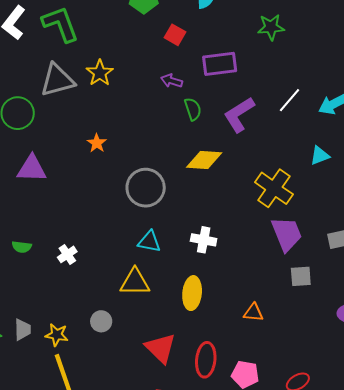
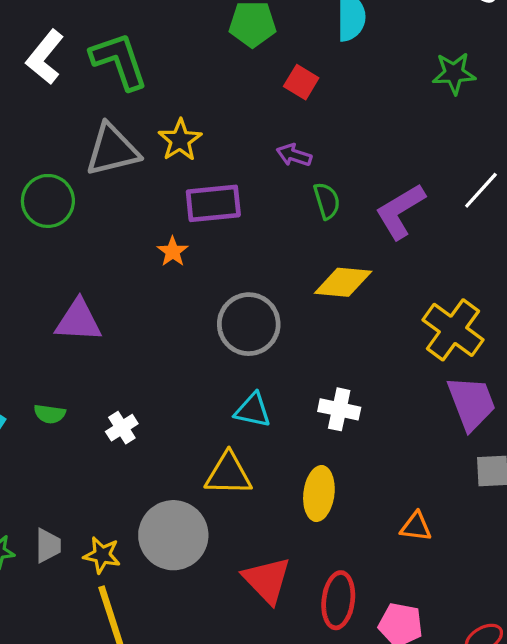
purple rectangle: (220, 64) -> (213, 203), moved
purple triangle: (32, 169) -> (78, 321), moved
gray circle: (101, 321) -> (173, 535), size x2.0

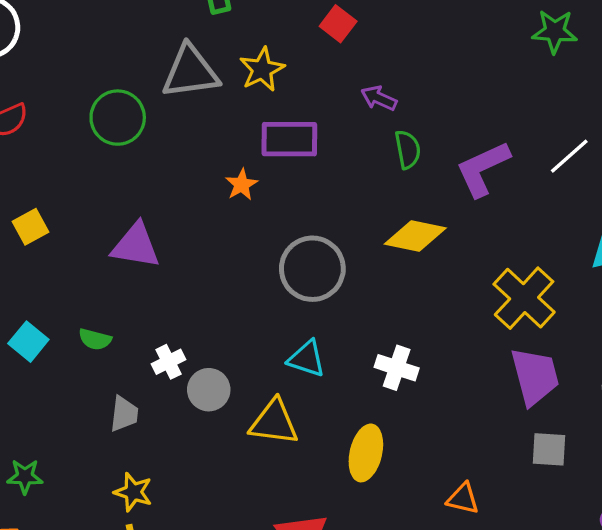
red square: (301, 82) -> (338, 24), moved
gray circle: (173, 535) -> (209, 390), moved, size x0.6
gray trapezoid: (48, 546) -> (124, 414), moved

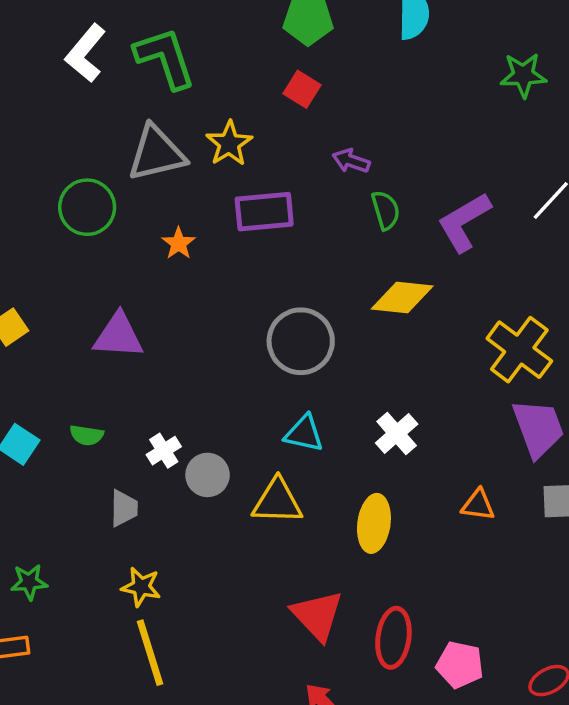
orange star: (242, 185) -> (179, 243), moved
white cross: (397, 368) -> (397, 434), turned 36
orange triangle: (463, 499) -> (478, 505), moved

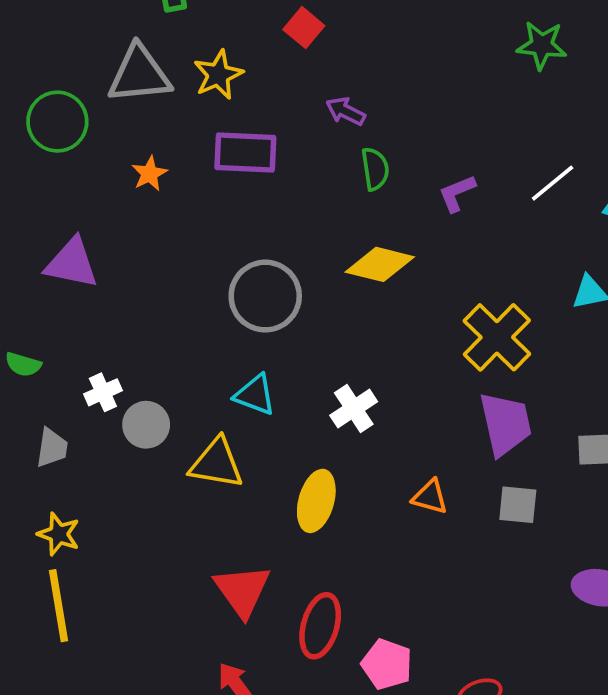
purple L-shape: (464, 222) -> (457, 193), size x0.6

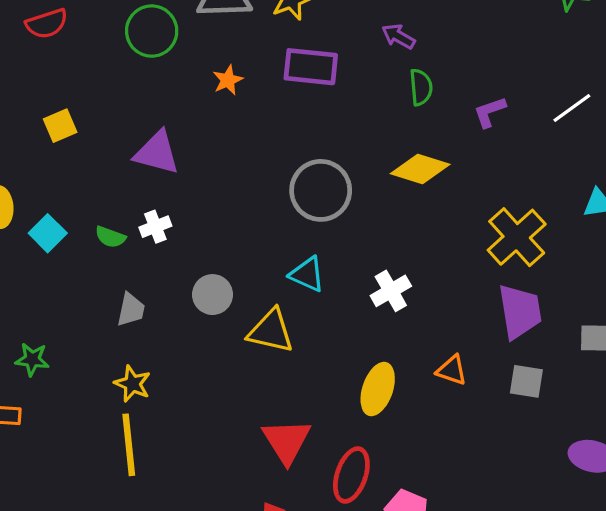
white cross: (103, 392) -> (155, 227), moved
yellow ellipse: (316, 501) -> (378, 389), moved

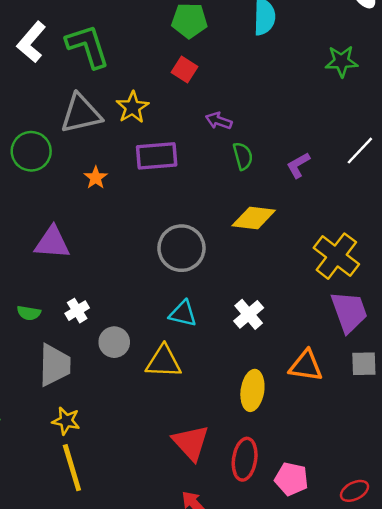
white cross: (155, 227) -> (77, 311), moved
gray trapezoid: (131, 310) -> (55, 365), size x1.6
orange triangle: (452, 370) -> (306, 366), size x1.4

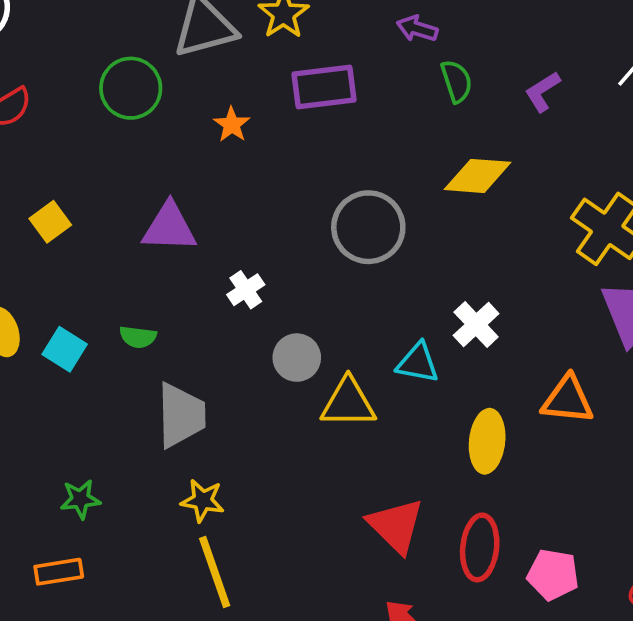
white cross: (77, 311) -> (246, 290), moved
cyan triangle: (183, 314) -> (418, 363), moved
gray circle: (114, 342) -> (297, 358), moved

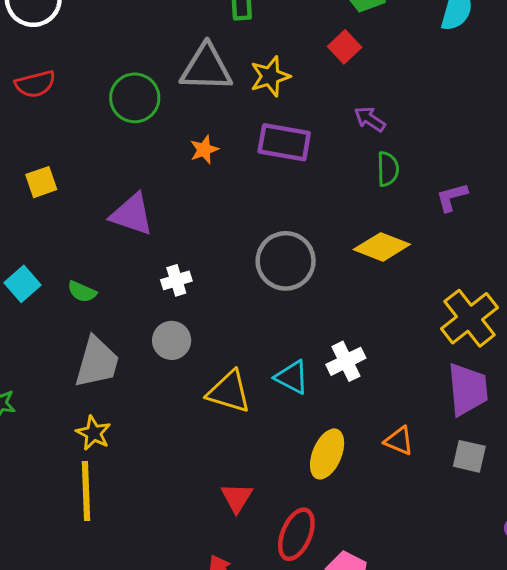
gray circle: (297, 358) -> (172, 340), moved
orange triangle: (568, 400) -> (399, 441), size x0.7
red triangle: (396, 526) -> (237, 498), size x0.7

